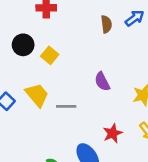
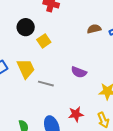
brown semicircle: (106, 24) -> (94, 29), turned -112
purple semicircle: (102, 82) -> (79, 72), turned -56

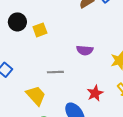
yellow square: (44, 41) -> (40, 30), turned 32
yellow trapezoid: (26, 69) -> (36, 96), moved

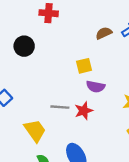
yellow square: (40, 30) -> (84, 66), moved
red star: (95, 93) -> (84, 111), moved

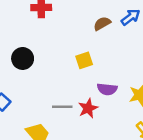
black circle: (24, 46) -> (23, 58), moved
purple semicircle: (96, 87) -> (107, 89), moved

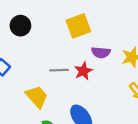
yellow square: (84, 60) -> (78, 26), size x1.5

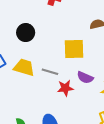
gray line: (59, 70) -> (50, 72), moved
yellow trapezoid: (37, 97) -> (24, 67), moved, turned -50

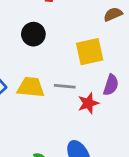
black circle: (26, 33) -> (33, 34), moved
purple semicircle: (85, 77) -> (111, 85), turned -84

